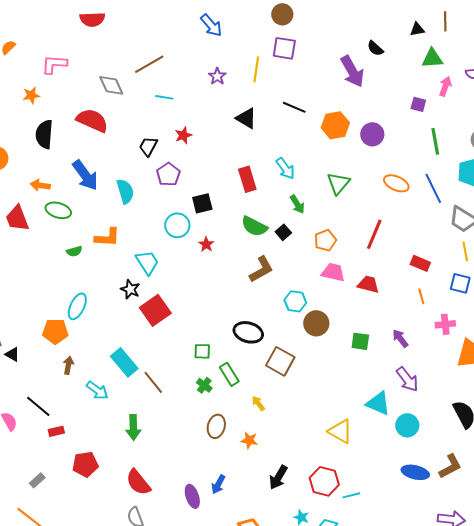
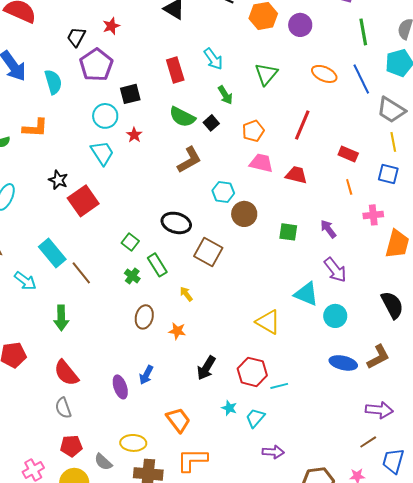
purple pentagon: (168, 174) -> (96, 65), size x1.4
cyan trapezoid: (147, 262) -> (102, 153), moved
green square: (202, 351) -> (130, 242), turned 36

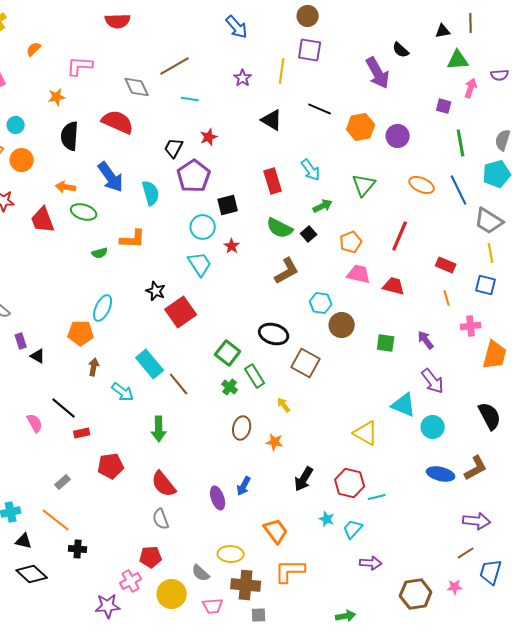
green arrow: (225, 95) -> (323, 206), turned -84
green square: (130, 242) -> (228, 353), size x1.4
red pentagon: (71, 446) -> (151, 557), moved

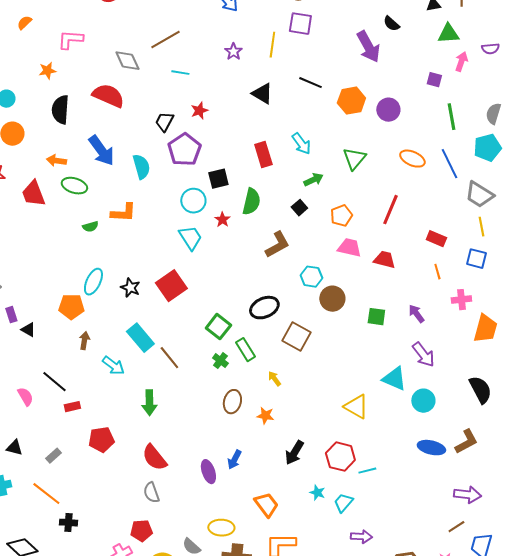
green semicircle: (280, 228) -> (251, 202), moved, turned -104
black star: (156, 291) -> (130, 288), moved
black ellipse: (274, 334) -> (264, 308), turned -40
black triangle: (24, 541) -> (14, 448), moved

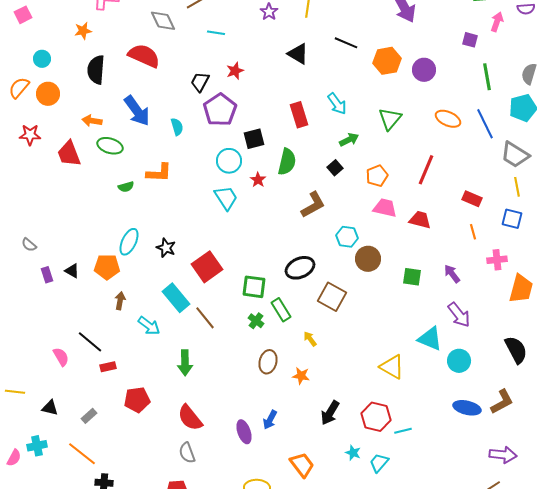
cyan semicircle: (141, 167) -> (177, 127), size x0.7
red square: (171, 286) -> (207, 267), moved
green square: (218, 327) -> (254, 287), turned -30
black triangle: (28, 330) -> (72, 271), moved

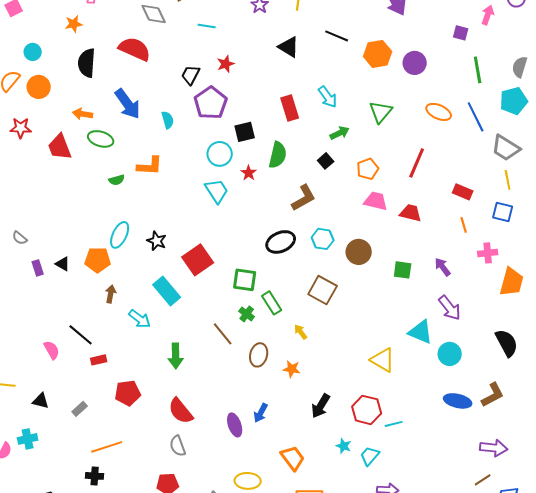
cyan hexagon: (347, 237) -> (323, 239), moved
black ellipse: (300, 268) -> (281, 242), moved
brown line: (205, 318) -> (223, 334), moved
orange line: (82, 454) -> (107, 447), moved, turned -56

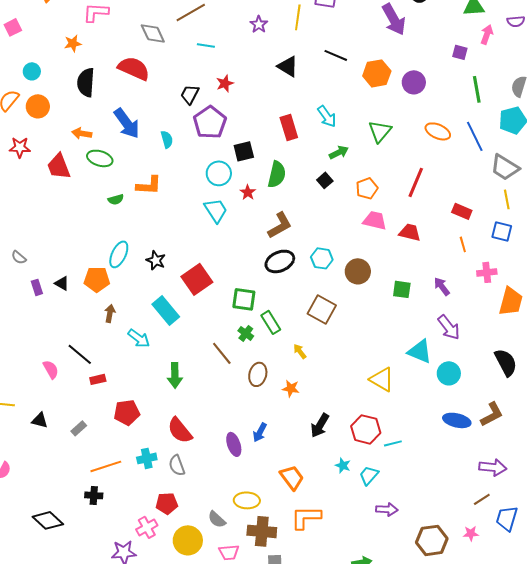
brown L-shape: (304, 198) -> (280, 225), moved
cyan cross: (28, 439) -> (147, 458), moved

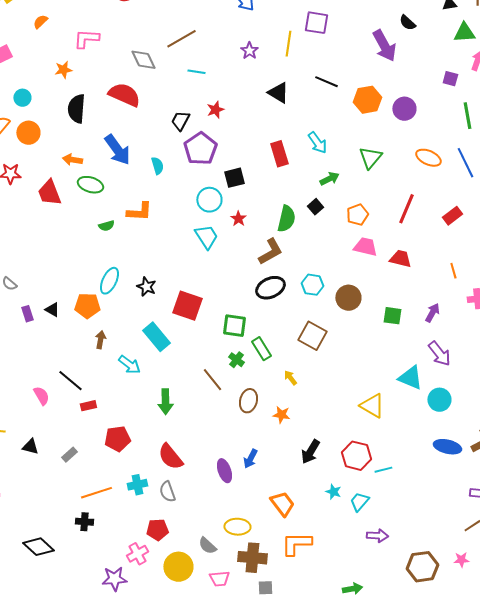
green semicircle: (277, 174) -> (286, 219), moved
red rectangle: (462, 211) -> (452, 216), moved, turned -60
red square: (197, 279) -> (187, 306), turned -36
purple arrow: (442, 286) -> (432, 313), turned 66

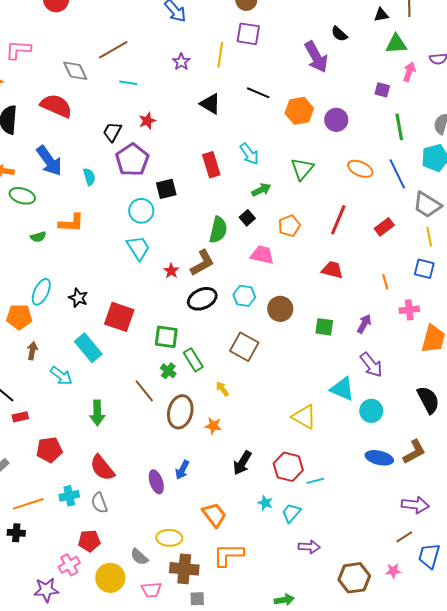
red star: (238, 219) -> (171, 271), moved
pink trapezoid: (365, 247) -> (262, 255), moved
brown ellipse: (248, 401) -> (180, 412), size x1.4

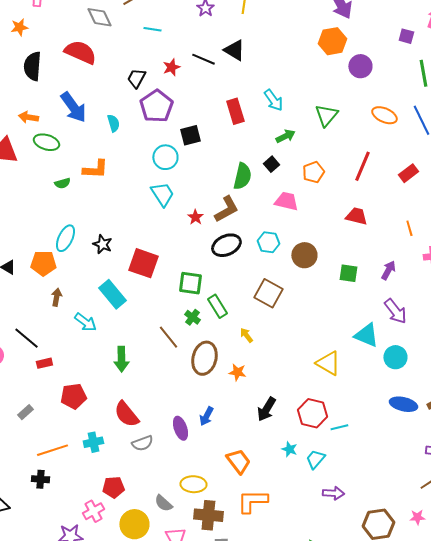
black line: (258, 93) -> (203, 59), moved
orange hexagon: (299, 111) -> (332, 41), moved
gray semicircle: (99, 503) -> (142, 443), moved, turned -90

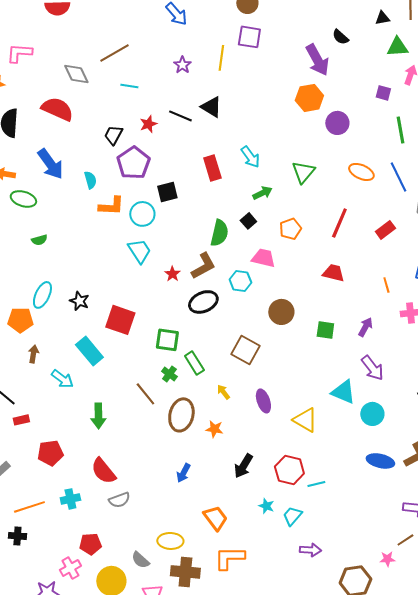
orange L-shape: (95, 169) -> (111, 206), moved
cyan hexagon: (268, 242) -> (240, 281), moved
purple ellipse: (180, 428) -> (263, 401), moved
pink star: (417, 517) -> (387, 559), moved

